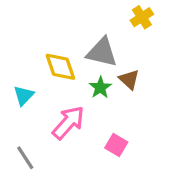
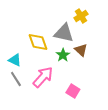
yellow cross: (142, 17) -> (81, 16), moved
cyan triangle: (24, 95) -> (15, 60), turned -48
gray line: (25, 158) -> (16, 79), moved

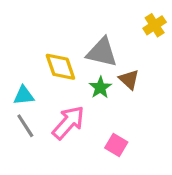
yellow cross: (81, 16) -> (155, 25), moved
cyan triangle: (15, 60) -> (24, 95), turned -32

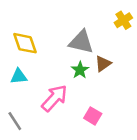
yellow diamond: (60, 67) -> (25, 43), moved
brown triangle: (129, 80) -> (103, 64), turned 42
gray line: (25, 126) -> (15, 121), moved

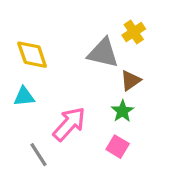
yellow cross: (123, 20) -> (134, 32), moved
green star: (80, 70) -> (122, 111), moved
gray line: (15, 121) -> (39, 155), moved

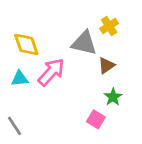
green star: (122, 111) -> (113, 97), moved
pink arrow: (69, 124) -> (51, 72), moved
gray line: (39, 155) -> (14, 126), moved

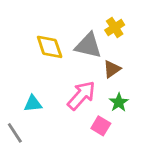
yellow diamond: (26, 44) -> (50, 47), moved
pink arrow: (51, 72) -> (81, 95), moved
cyan triangle: (20, 79) -> (33, 104), moved

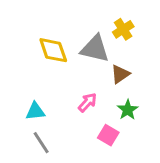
pink arrow: (81, 95) -> (87, 102), size x0.6
gray line: (15, 133) -> (41, 143), moved

